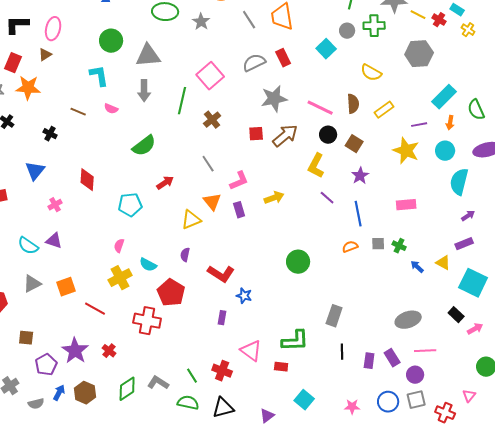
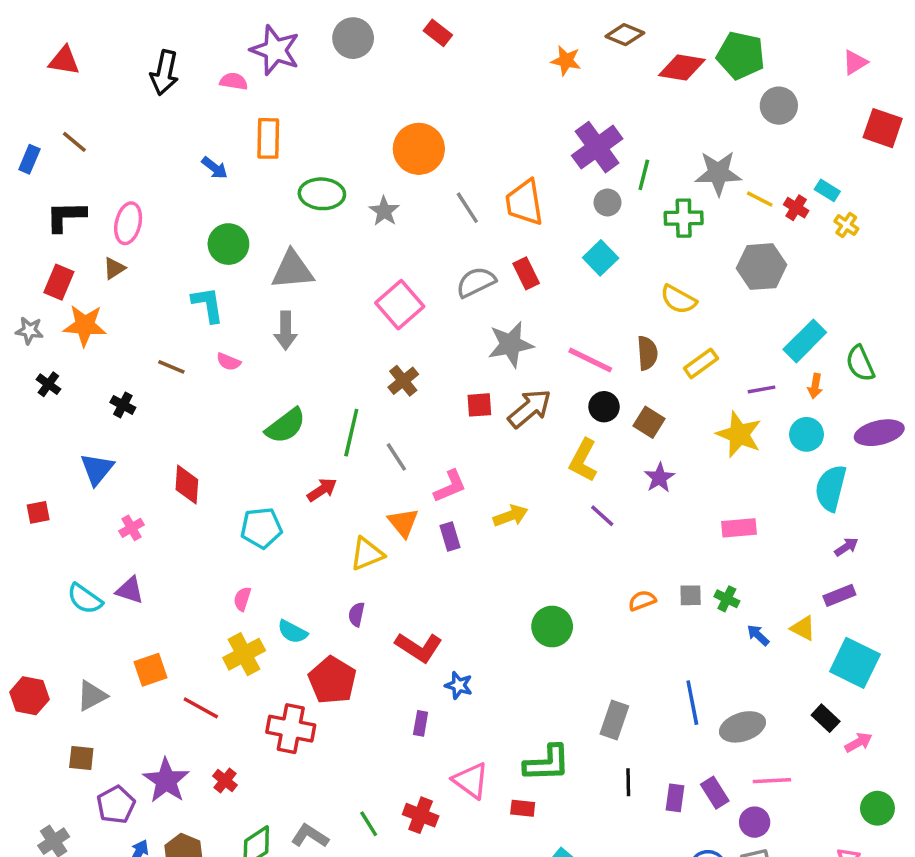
gray circle: (347, 31) -> (607, 202), moved
green line: (182, 101) -> (351, 433), moved
blue line: (358, 214) -> (692, 703), moved
gray triangle: (32, 284) -> (92, 696), moved

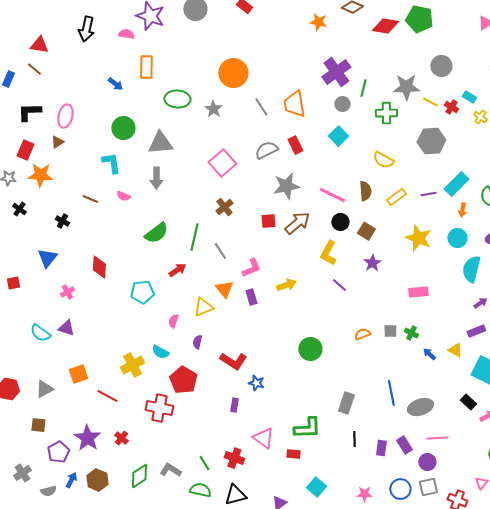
red triangle: (64, 61) -> (39, 45), moved
gray circle: (779, 106) -> (441, 66), moved
purple line: (762, 389) -> (428, 194), moved
pink semicircle: (242, 599) -> (173, 321), moved

